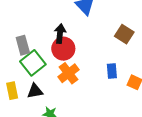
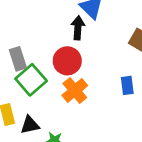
black arrow: (60, 34) -> (78, 28), moved
black triangle: (35, 91) -> (30, 125), moved

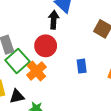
blue rectangle: (127, 85) -> (82, 66), moved
orange cross: (75, 90) -> (36, 71), moved

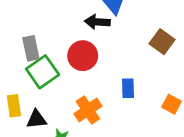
black arrow: (54, 20) -> (97, 22), turned -96
orange cross: (36, 71) -> (88, 110), moved

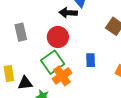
green square: (43, 72) -> (53, 62), moved

